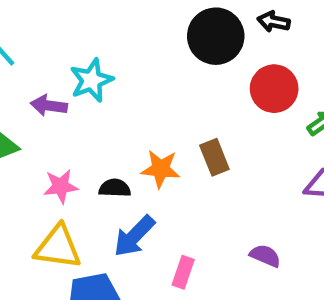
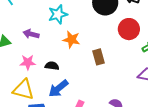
cyan star: (91, 80) -> (58, 14), moved
purple arrow: (49, 106) -> (31, 34), moved
orange star: (161, 169) -> (71, 40), moved

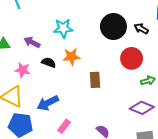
orange star: (71, 40) -> (71, 57), turned -30
black semicircle: (52, 66) -> (49, 63), moved

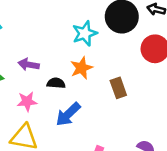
cyan star: (63, 28) -> (85, 33), moved
blue arrow: (48, 103) -> (68, 114), moved

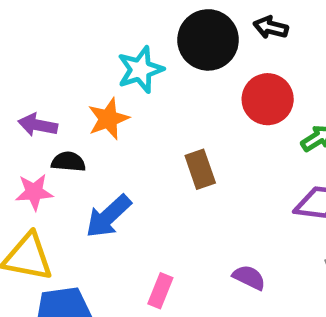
orange star: (81, 68) -> (108, 119), moved
black semicircle: (56, 83) -> (68, 162), moved

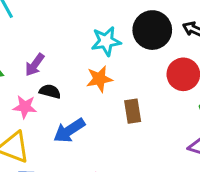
orange star: (108, 119) -> (99, 79), moved
purple arrow: (38, 125) -> (35, 65), turned -75

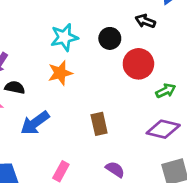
black circle: (152, 30) -> (110, 38), moved, size x0.6
brown rectangle: (133, 111) -> (99, 124), moved

